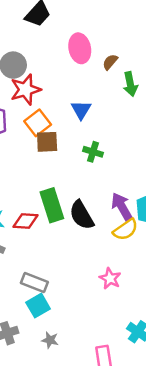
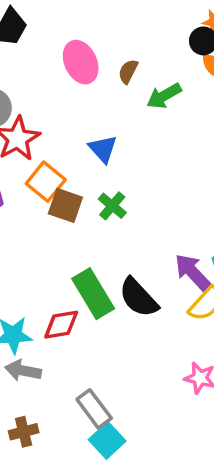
green arrow: (130, 84) -> (164, 96), turned 85
brown square: (47, 142) -> (65, 205), turned 35
green cross: (93, 152) -> (112, 206), moved, turned 36
gray rectangle: (34, 282) -> (94, 409), turned 45

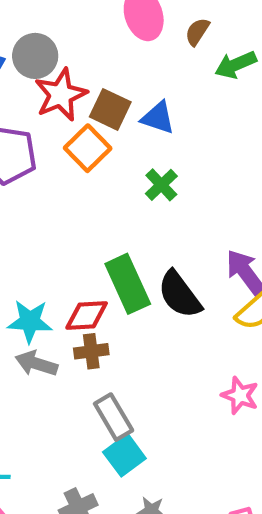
blue triangle: (103, 149) -> (158, 118), turned -36
brown square: (65, 205) -> (110, 109), moved
brown cross: (24, 432) -> (91, 351), moved

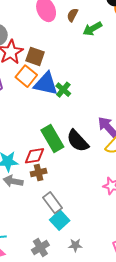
blue triangle: (158, 118) -> (46, 84), moved, size x1.5

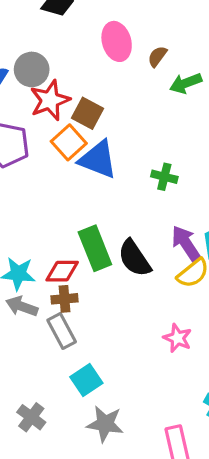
green cross: (63, 90) -> (164, 177), moved, turned -35
gray rectangle: (53, 203) -> (62, 331), moved
gray star: (75, 245) -> (105, 424), size x1.6
gray cross: (40, 248) -> (31, 417), moved, turned -30

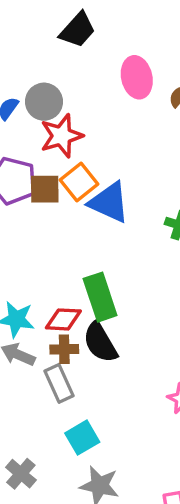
brown square: (88, 113) -> (45, 189), moved, turned -32
black semicircle: (134, 258) -> (100, 342), moved

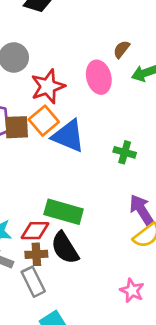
pink ellipse: (137, 77) -> (99, 77), moved
red star: (62, 136) -> (48, 86), moved
green rectangle: (100, 297) -> (64, 212), turned -54

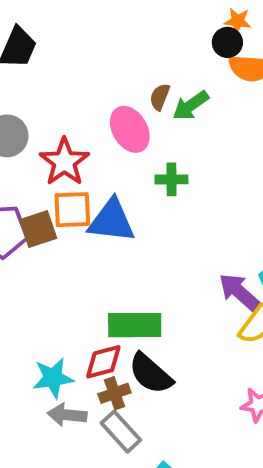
brown semicircle: (121, 49) -> (160, 97), moved
orange square: (44, 121) -> (72, 210), turned -36
green cross: (125, 152) -> (171, 179), moved

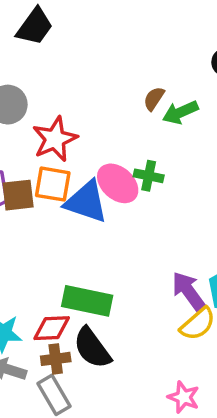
pink ellipse: (130, 129) -> (118, 183), moved, turned -30

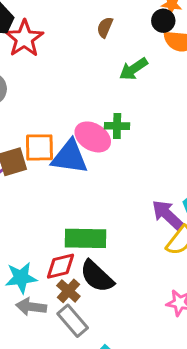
brown semicircle: (154, 99) -> (105, 27), moved
red star: (55, 139) -> (24, 38), moved
brown cross: (56, 359) -> (68, 291), turned -30

